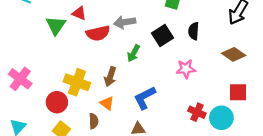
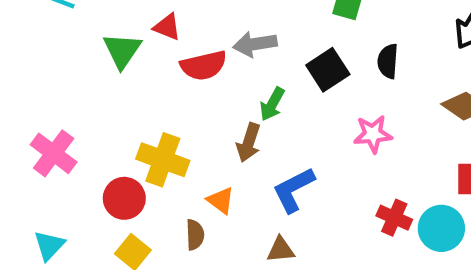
brown arrow: (110, 77) -> (249, 143), moved

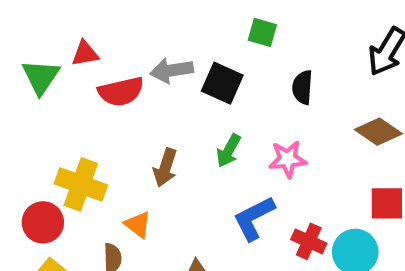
red triangle: (167, 27) -> (85, 54), turned -32
black square: (328, 70) -> (222, 83), moved, turned -33
green arrow: (272, 104) -> (229, 151), moved
blue L-shape: (294, 190) -> (254, 218), moved

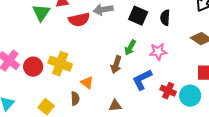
black square: (222, 83) -> (138, 16), moved
brown arrow: (165, 168) -> (116, 65), moved
red circle: (43, 222) -> (33, 67), moved

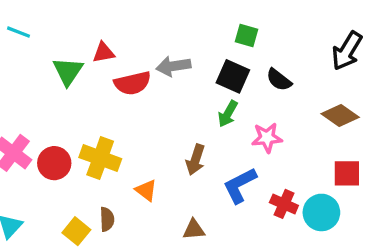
black semicircle: (165, 18) -> (279, 80), turned -56
green arrow: (130, 48) -> (228, 114), moved
brown semicircle: (75, 99) -> (107, 219), moved

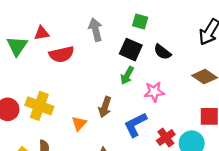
gray arrow: (173, 66) -> (96, 30), moved, turned 85
orange triangle: (146, 190) -> (79, 123), moved, turned 35
red cross: (284, 204) -> (166, 137), turned 30

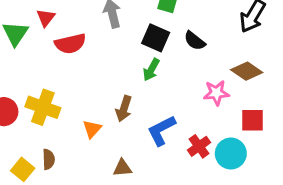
red triangle: (42, 33) -> (46, 18), turned -42
pink star: (154, 92) -> (216, 93), moved

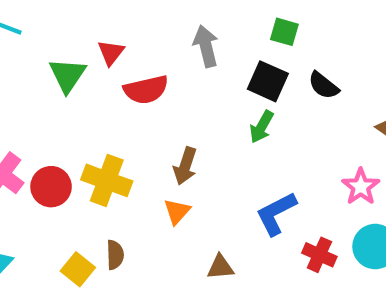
pink star: (216, 93) -> (361, 187), moved, turned -30
brown arrow: (124, 109) -> (185, 166), moved
red cross: (199, 146) -> (319, 255), moved, turned -30

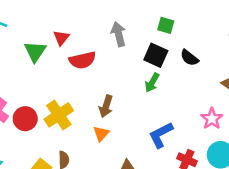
yellow cross: (107, 180) -> (59, 115), turned 36

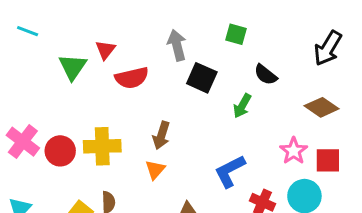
black square: (156, 55) -> (202, 78), moved
green arrow: (152, 83) -> (242, 106), moved
yellow cross: (59, 115) -> (102, 146), turned 32

